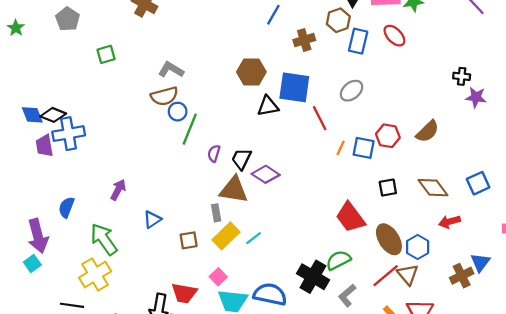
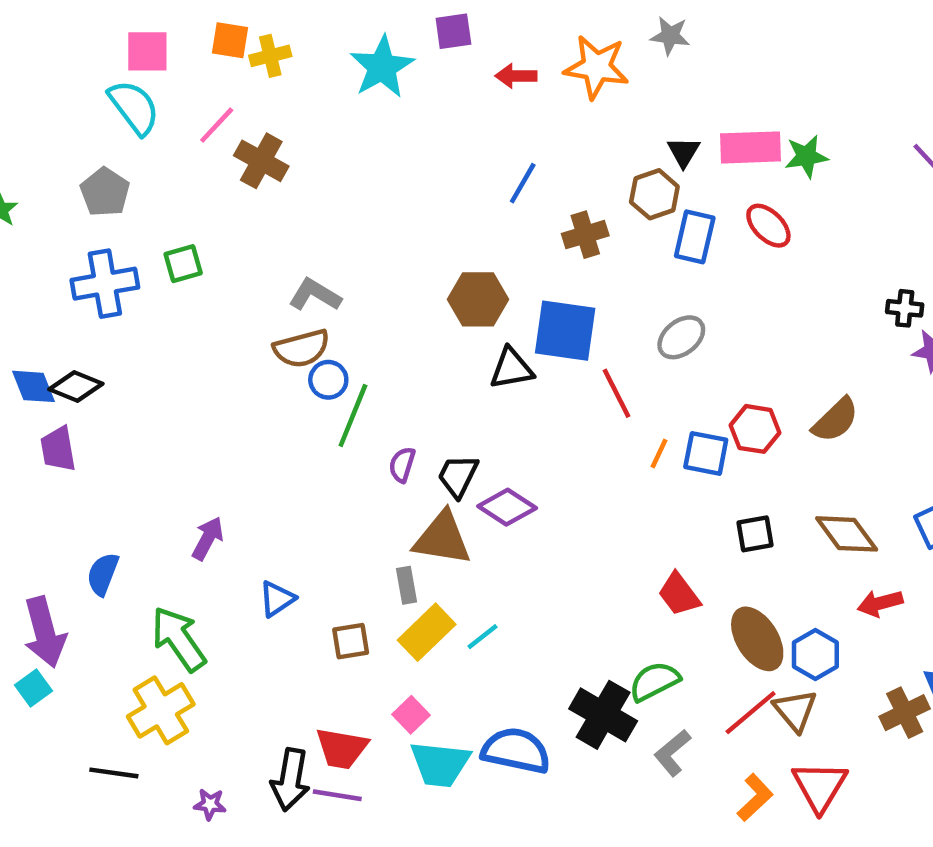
blue cross: (69, 134) -> (105, 284), moved
red trapezoid: (350, 217) -> (679, 594), size x0.7

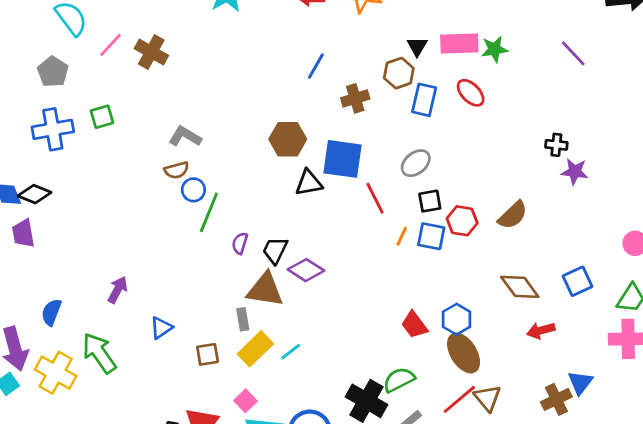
pink line: (217, 125) -> (110, 45), moved
brown semicircle: (302, 348) -> (177, 170), size x0.7
black square: (755, 534) -> (430, 201), moved
blue hexagon: (815, 655) -> (457, 319), moved
yellow cross: (161, 710) -> (56, 373), moved, turned -30

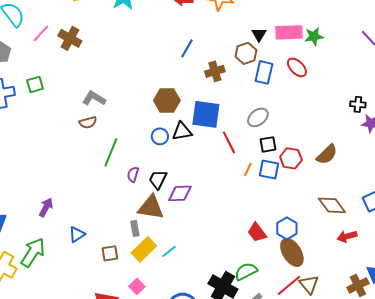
blue circle: (193, 190) -> (160, 136), moved
purple diamond: (306, 270) -> (180, 193), turned -35
green arrow: (99, 353) -> (33, 252), turned 68

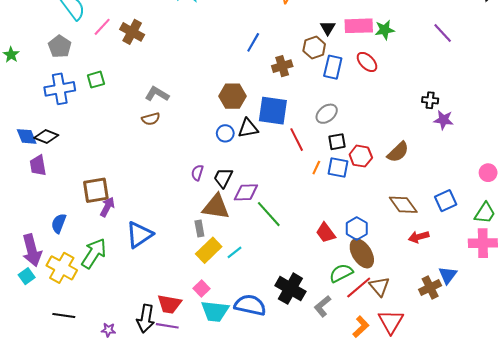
green line: (111, 152) -> (269, 214), moved, turned -64
blue triangle: (77, 234) -> (139, 235), size x1.6
brown square: (110, 253) -> (96, 190), moved, size x1.5
green semicircle: (246, 271) -> (341, 273), moved

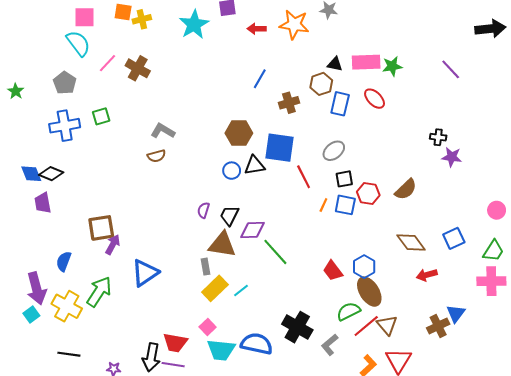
black triangle: (328, 28) -> (335, 64), turned -49

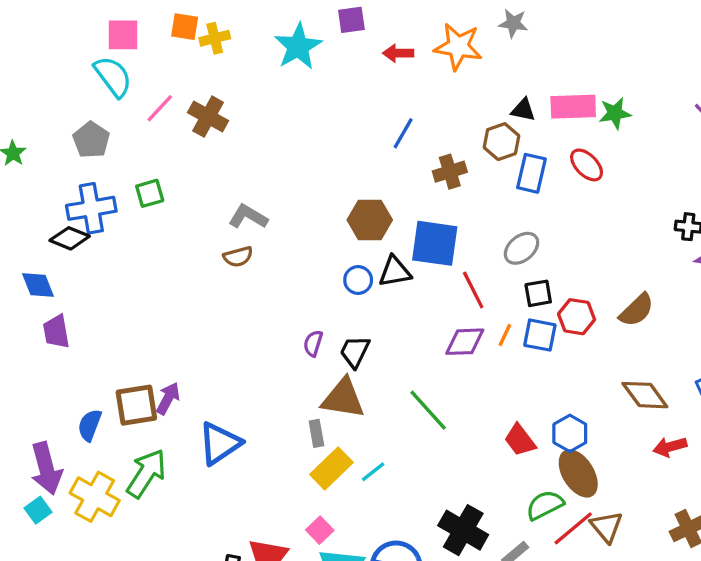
black diamond: (51, 174) -> (70, 238), moved
brown square: (101, 228) -> (136, 405), moved
purple diamond: (252, 230) -> (465, 342), moved

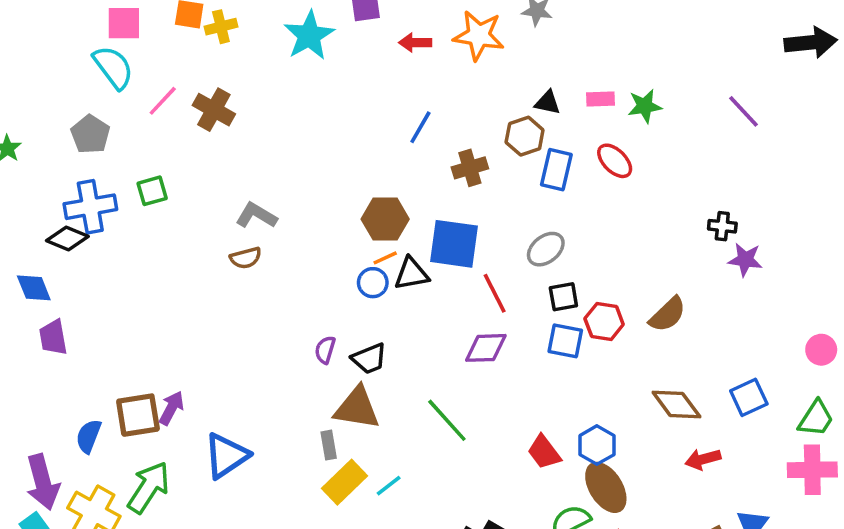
pink rectangle: (573, 107) -> (601, 99), size x0.6
orange line: (505, 335) -> (385, 258), moved, turned 40
black trapezoid: (355, 352) -> (369, 359), turned -138

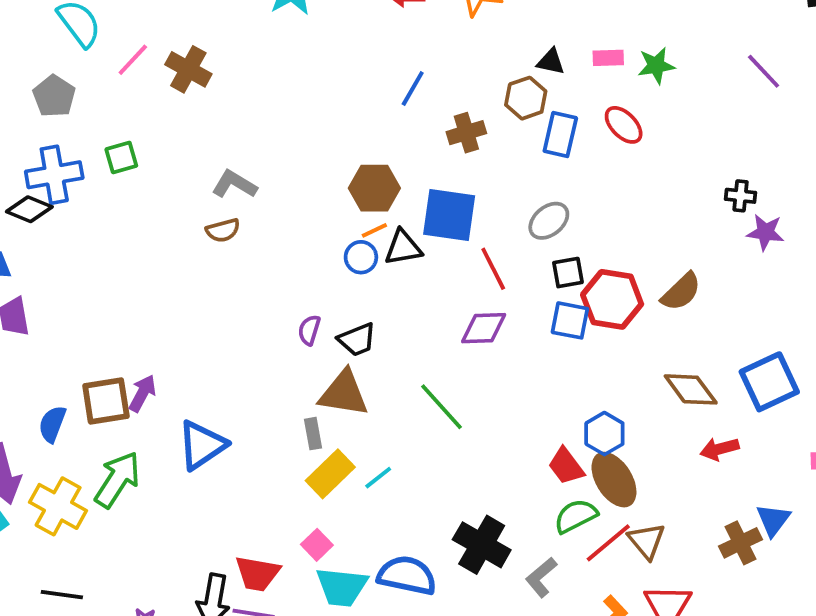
red hexagon: (604, 321) -> (612, 299), size x1.4
blue square: (749, 397) -> (769, 382), size x1.4
red trapezoid: (544, 452) -> (566, 466), moved

